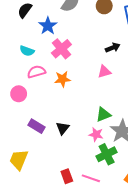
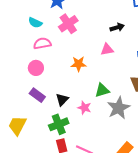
orange star: (63, 79) -> (78, 64), moved
pink circle: (19, 94) -> (36, 68), moved
pink star: (96, 134) -> (84, 108), moved
green cross: (107, 154) -> (59, 124), moved

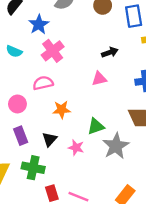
pink semicircle: (42, 43) -> (43, 83), moved
orange star: (78, 64) -> (62, 110), moved
purple rectangle: (37, 95) -> (21, 136), turned 35
green cross: (59, 124) -> (33, 168), moved, turned 36

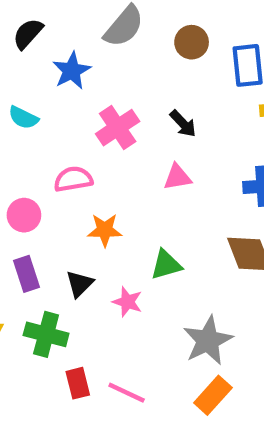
pink cross: (53, 51) -> (118, 128), moved
black arrow: (110, 52) -> (183, 124), moved, turned 63
gray star: (116, 146) -> (208, 341), moved

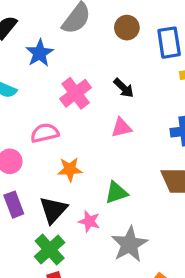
black triangle: (80, 284) -> (53, 210), size x1.4
green cross: (46, 334) -> (50, 249), moved, turned 36
gray star: (208, 341) -> (129, 244), moved

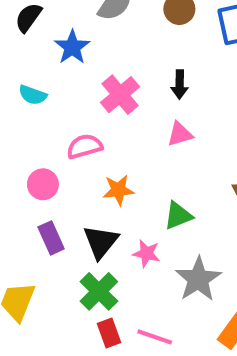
black arrow: (124, 88) -> (180, 84), turned 50

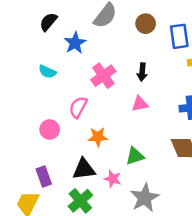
pink semicircle: (84, 146) -> (78, 107), turned -50
purple rectangle: (51, 238) -> (44, 176), moved
black triangle: (101, 242) -> (84, 169), turned 40

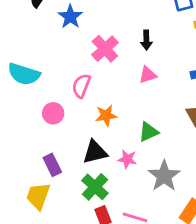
cyan semicircle: (47, 72) -> (24, 74), moved, size x1.6

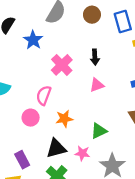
pink circle: (53, 113) -> (31, 118), moved

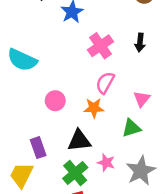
pink triangle: (97, 85) -> (142, 99), moved, turned -40
pink semicircle: (44, 95) -> (105, 83), moved
pink star: (82, 153) -> (106, 163), moved

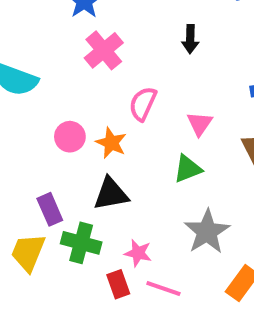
pink cross: (100, 46) -> (104, 50), moved
orange star: (94, 108) -> (111, 143), moved, turned 30
pink star: (106, 163) -> (138, 253), moved
green cross: (75, 173) -> (81, 243), moved, turned -30

